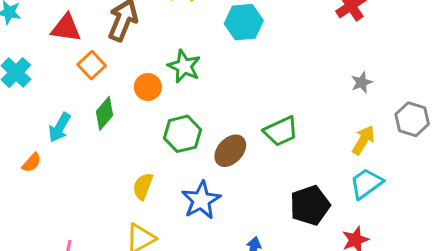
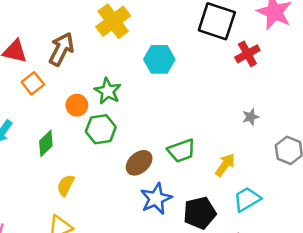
green diamond: (105, 113) -> (46, 143), moved
green hexagon: (183, 134) -> (101, 129), moved
yellow arrow: (363, 140) -> (225, 165), moved
blue star: (201, 200) -> (156, 199), moved

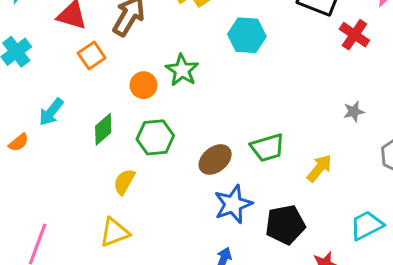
red cross: (247, 54) -> (354, 35), turned -30
green hexagon: (101, 129) -> (155, 137), moved
cyan trapezoid: (247, 199) -> (367, 225), moved

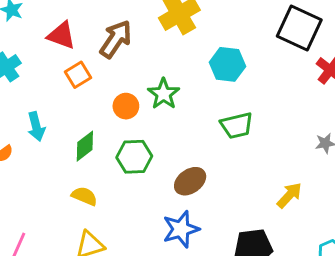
cyan arrow: (51, 112) -> (36, 126), turned -56
green trapezoid: (267, 148) -> (237, 125), moved
yellow semicircle: (124, 182) -> (84, 196), moved, turned 80
blue star: (233, 204) -> (181, 229), moved

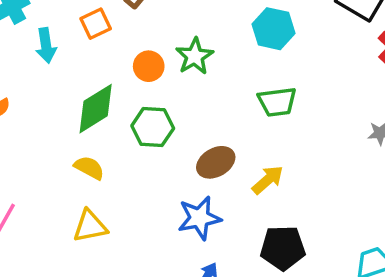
cyan arrow: (36, 126) -> (46, 45), moved
green diamond: (85, 146) -> (96, 109), size x1.4
yellow arrow: (289, 195) -> (268, 180), moved

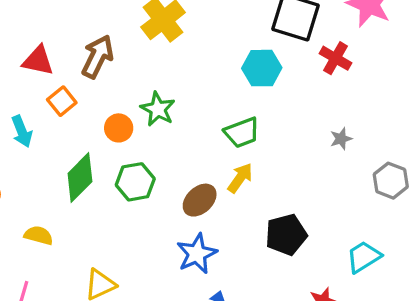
cyan hexagon: (273, 29) -> (262, 68), moved
yellow semicircle: (89, 168) -> (39, 235), moved
yellow arrow: (268, 180) -> (240, 178), moved
black pentagon: (283, 248) -> (286, 235), moved

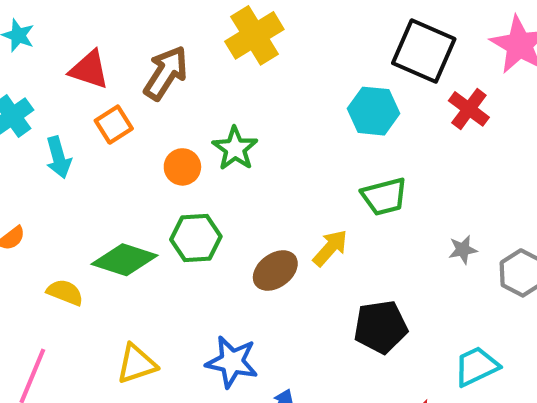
green trapezoid: (242, 133) -> (384, 196), moved
gray star: (341, 139) -> (463, 250), moved
green diamond: (80, 178) -> (124, 260), moved, turned 57
blue star: (197, 254) -> (232, 362), moved, turned 30

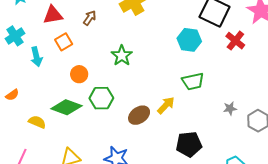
red triangle: (89, 70) -> (53, 15), turned -30
brown arrow: (166, 73) -> (90, 18), size x0.6
orange circle: (182, 167) -> (79, 74), moved

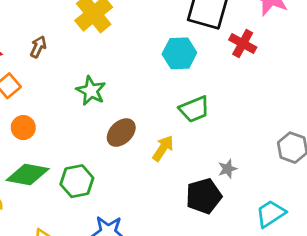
orange circle: (79, 74) -> (23, 128), moved
green hexagon: (101, 98) -> (77, 181), moved
gray star: (230, 108) -> (228, 169), moved
brown ellipse: (139, 115) -> (121, 133), moved

